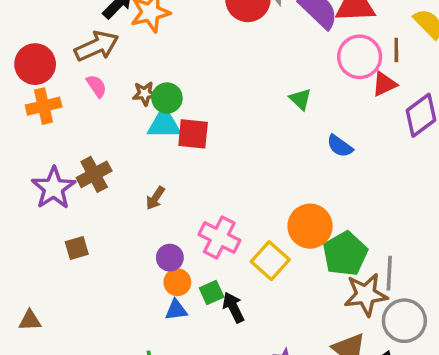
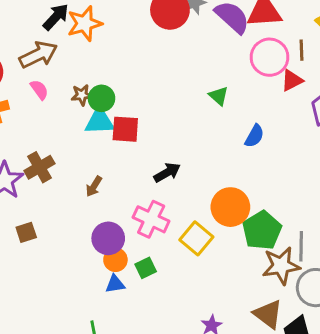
blue semicircle: (340, 146) -> (254, 136), turned -95
purple circle: (170, 258) -> (108, 238), size x1.4
black arrow: (233, 307) -> (167, 172), moved, turned 88

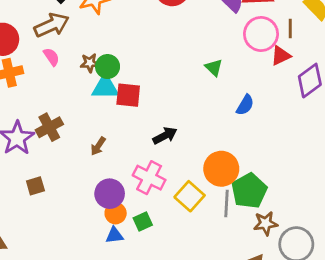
gray line: (301, 246) -> (226, 204), moved
brown star: (281, 266) -> (266, 223), size x0.7

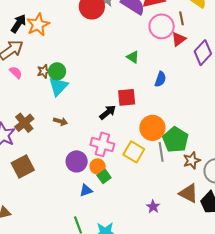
cyan triangle: (105, 87) -> (58, 86), turned -35
red square: (128, 95) -> (127, 97), moved
brown arrow: (98, 146) -> (60, 121), moved, turned -96
brown square: (35, 186) -> (23, 166), size x1.6
orange circle: (116, 213) -> (98, 166), moved

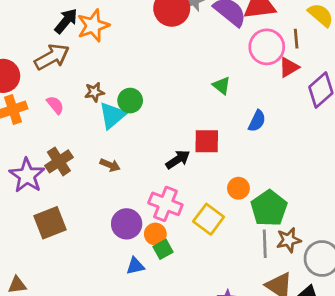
green circle: (57, 71) -> (130, 101), moved
pink semicircle: (16, 72) -> (55, 105), moved
orange circle: (152, 128) -> (238, 188), size x0.6
gray line: (161, 152) -> (265, 244), moved

